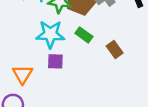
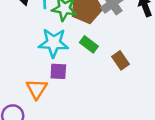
orange triangle: (22, 74) -> (37, 89), moved

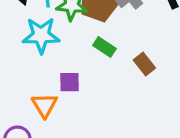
cyan star: (54, 43) -> (41, 35), moved

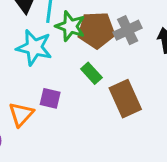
brown rectangle: (144, 64) -> (125, 99), size x1.6

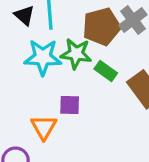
green star: (70, 26) -> (76, 54), moved

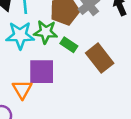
purple square: (70, 105) -> (42, 72), size x1.6

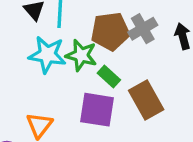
purple square: (42, 72) -> (97, 110), moved

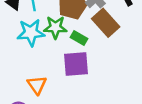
brown rectangle: (146, 100) -> (106, 23), moved

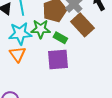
orange triangle: (37, 85) -> (17, 54), moved

